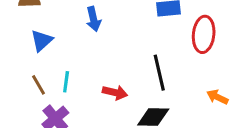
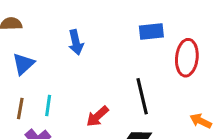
brown line: (38, 85) -> (20, 109), turned 40
red arrow: (115, 92) -> (97, 116), turned 125

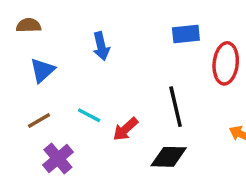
cyan line: (48, 106) -> (89, 115), moved, turned -70
brown line: (20, 109) -> (39, 120), turned 50

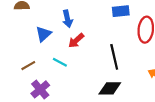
blue triangle: (42, 70) -> (44, 34), moved
red arrow: (125, 129) -> (76, 40), moved

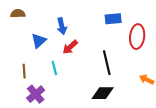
cyan line: (60, 62) -> (54, 68), turned 48
brown line: (28, 66) -> (24, 71), turned -64

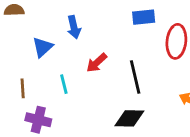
red arrow: (70, 47) -> (97, 63), moved
purple cross: (36, 94) -> (38, 120), turned -36

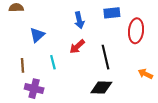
blue arrow: (74, 27) -> (79, 20), moved

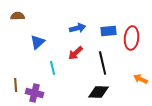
blue rectangle: (112, 13) -> (109, 31), moved
blue arrow: (79, 20) -> (78, 28), turned -91
brown line: (23, 65) -> (16, 85), moved

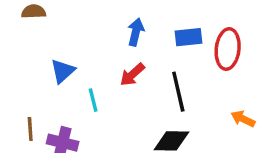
blue arrow: (78, 28) -> (136, 32), turned -63
blue triangle: (38, 42) -> (63, 71), moved

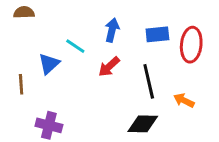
cyan line: (93, 100) -> (75, 46), moved, turned -42
orange arrow: (243, 119) -> (184, 100), moved
brown line: (30, 129) -> (21, 84), moved

